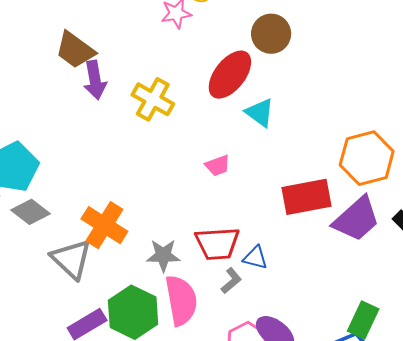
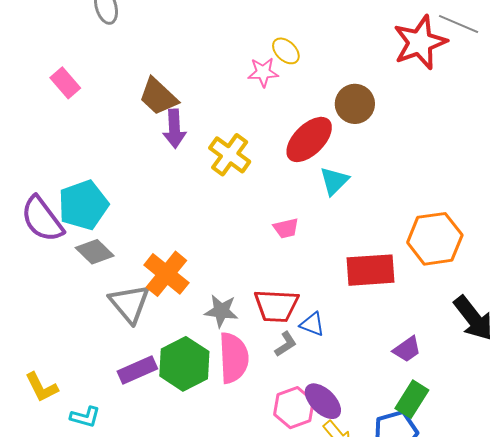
cyan triangle: (260, 113) -> (334, 181), turned 32
purple trapezoid: (356, 219) -> (407, 349), moved, size x0.6

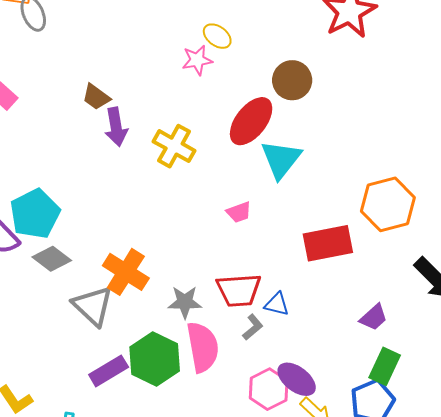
brown trapezoid: (158, 97) -> (96, 97), size x0.7
cyan triangle: (334, 181) -> (281, 159), size x1.4

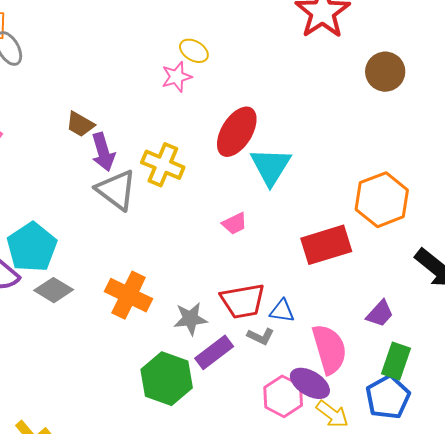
brown circle: (292, 80) -> (385, 72), moved
gray triangle: (93, 306) -> (116, 190), moved
gray L-shape: (253, 327) -> (261, 336), turned 72
pink semicircle: (203, 347) -> (329, 349), moved
purple rectangle: (109, 371) -> (214, 352), moved

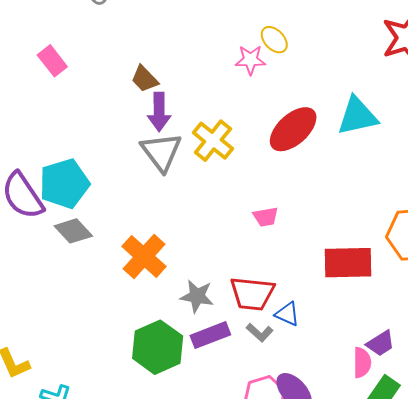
cyan triangle: (271, 166) -> (357, 116), moved, turned 30
pink semicircle: (329, 349) -> (362, 363), moved, size x0.6

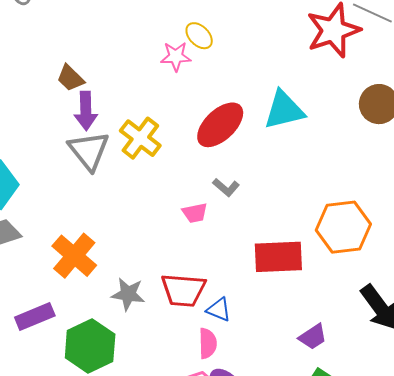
gray L-shape: (260, 332) -> (226, 187), moved
purple rectangle: (210, 335) -> (35, 316), moved
pink semicircle: (362, 363) -> (208, 343), moved

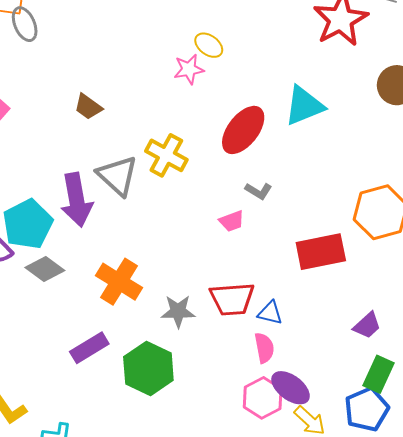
purple arrow: (86, 111) -> (77, 200), moved, size x1.4

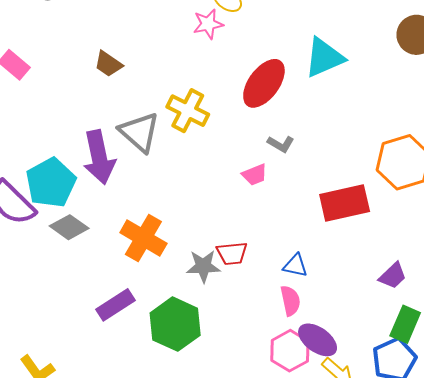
red trapezoid: (232, 299) -> (232, 253), moved, size x0.7

